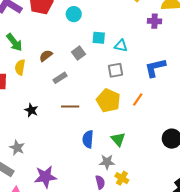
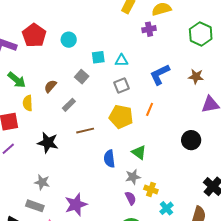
black star: (31, 110) -> (48, 143), size x1.5

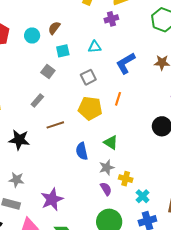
cyan triangle: (122, 60) -> (95, 47), moved
brown semicircle: (50, 86) -> (54, 28), moved

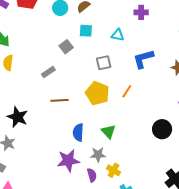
black star: (19, 140) -> (17, 117), moved
purple star: (52, 199) -> (68, 161), moved

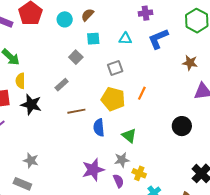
blue L-shape: (143, 59) -> (158, 39), moved
black star: (17, 117) -> (31, 104), moved
blue semicircle: (78, 132) -> (99, 127), moved

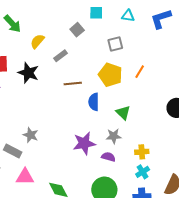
yellow semicircle: (20, 81) -> (37, 41), moved, turned 35
gray star: (31, 161) -> (31, 135), moved
yellow cross: (139, 173) -> (142, 152), moved, turned -32
purple semicircle: (118, 181) -> (108, 157), turned -56

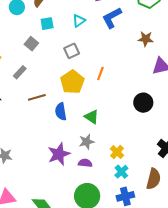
cyan triangle: (128, 16) -> (79, 21), turned -32
yellow pentagon: (110, 75) -> (72, 82), turned 30
yellow cross: (142, 152) -> (117, 152), turned -32

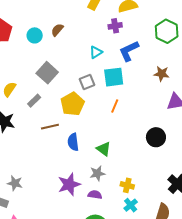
cyan square: (47, 24) -> (114, 77), moved, size x1.5
gray square: (31, 44) -> (47, 73), size x1.5
yellow pentagon: (72, 82) -> (72, 104), moved
yellow cross: (117, 152) -> (127, 185), turned -32

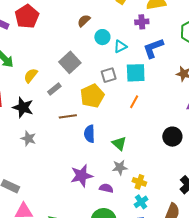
cyan circle: (35, 35) -> (102, 37), moved
gray star: (97, 173) -> (120, 167), moved
gray star: (15, 183) -> (28, 139), moved

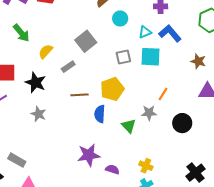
cyan triangle: (120, 46) -> (145, 32), moved
blue L-shape: (153, 48) -> (170, 33), turned 65
yellow pentagon: (92, 96) -> (112, 89), moved
orange line: (134, 102) -> (163, 94), moved
gray star: (120, 167) -> (149, 113), moved

